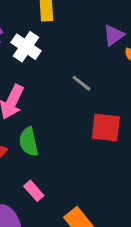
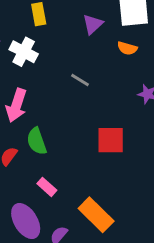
purple triangle: (114, 35) -> (93, 24), moved
red square: (106, 127) -> (111, 140), moved

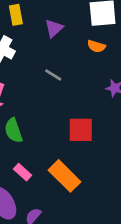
purple triangle: (93, 24) -> (54, 28), moved
orange rectangle: (96, 215) -> (65, 176), moved

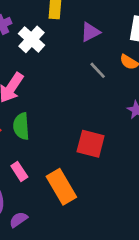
gray line: (53, 75) -> (98, 70), moved

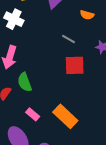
gray line: (98, 70) -> (69, 39), moved
red square: (91, 144) -> (75, 65), moved

